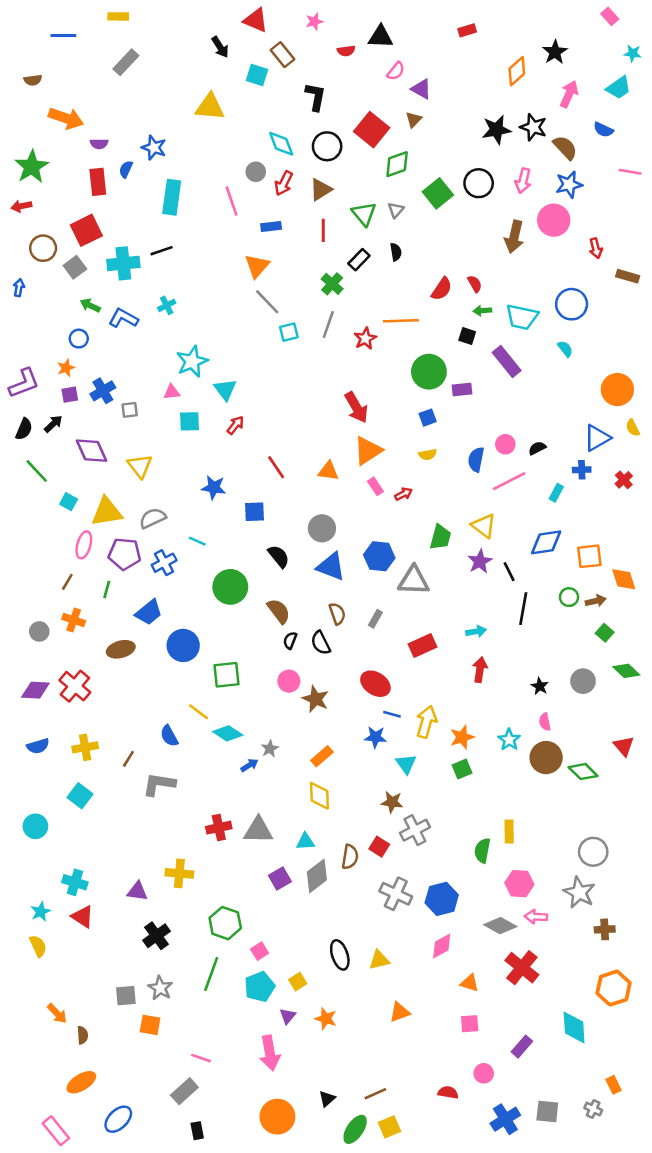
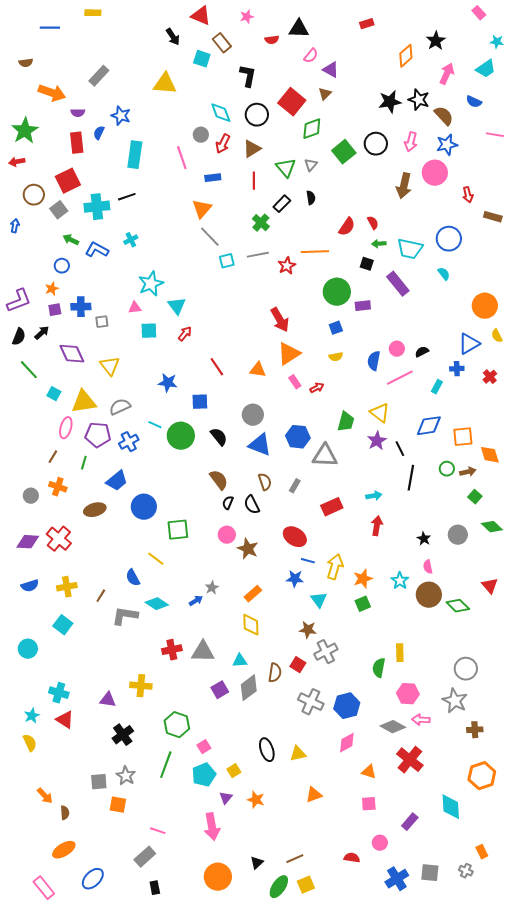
gray rectangle: (126, 62) -> (99, 76), moved
gray line: (328, 325) -> (258, 255), turned 60
blue cross: (103, 391) -> (81, 307), turned 30
green circle: (230, 587) -> (181, 436), moved
cyan diamond: (228, 733) -> (157, 604), moved

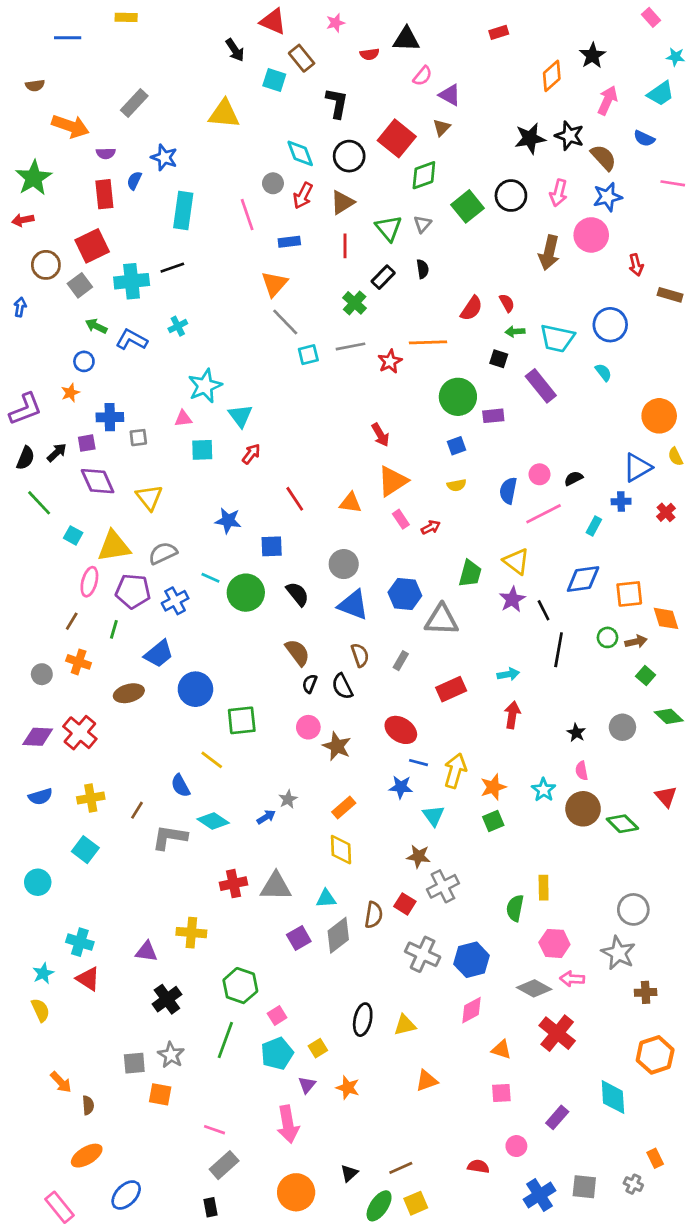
purple square: (55, 310) -> (87, 443), moved
red arrow: (280, 320) -> (380, 435), size x0.7
black ellipse: (267, 750) -> (363, 1020), turned 30
gray rectangle: (145, 857) -> (224, 1165), moved

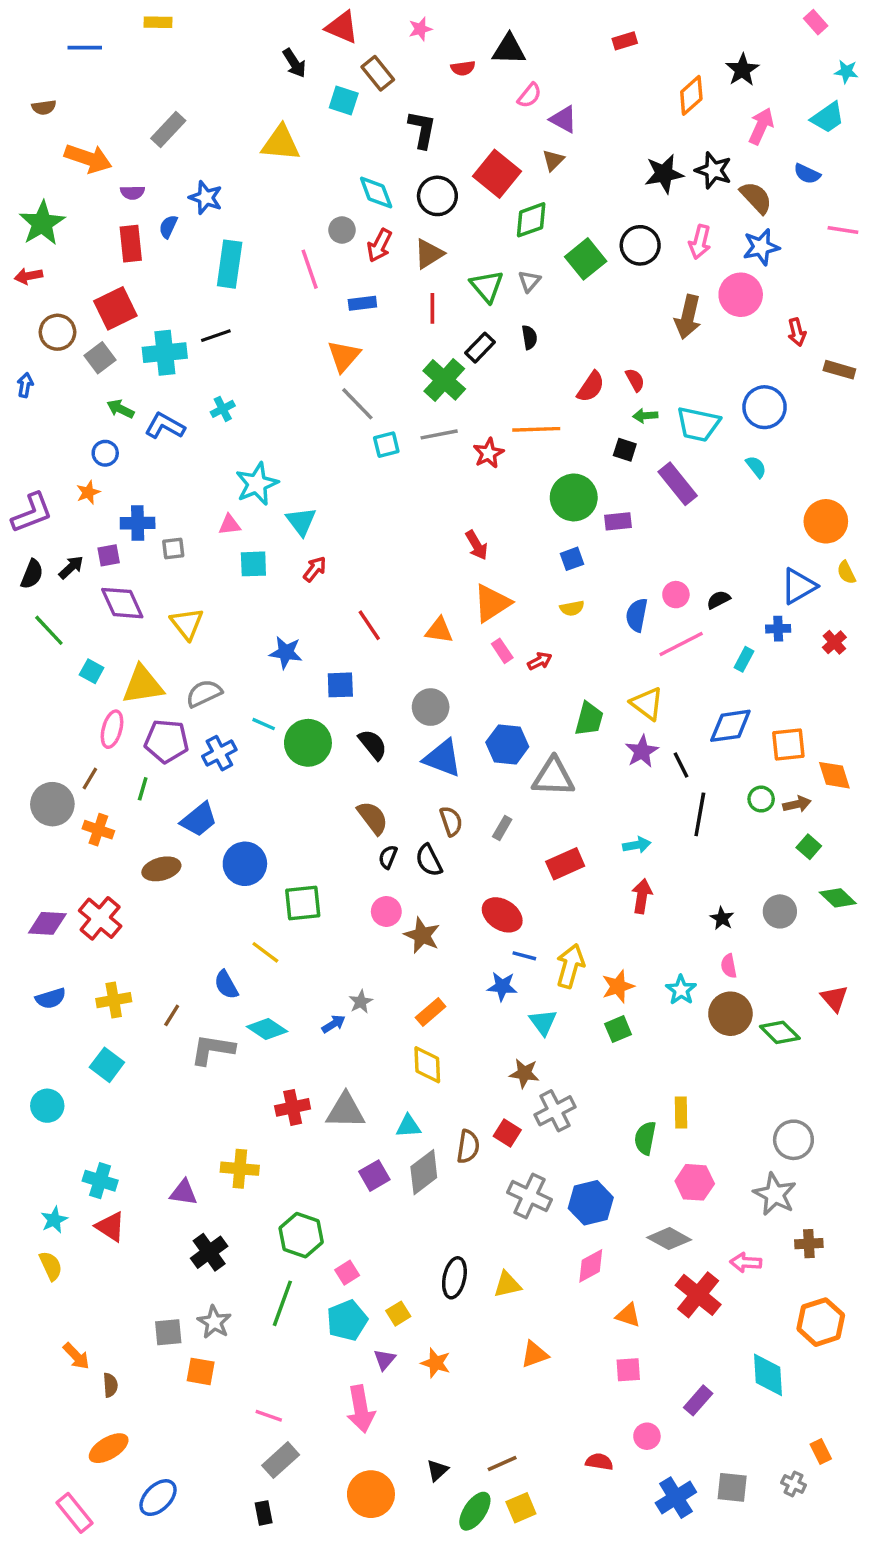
green cross: (355, 303) -> (444, 380), size x1.4
gray circle: (42, 674) -> (52, 804), moved, size x1.6
pink arrow: (572, 979) -> (746, 1262), moved

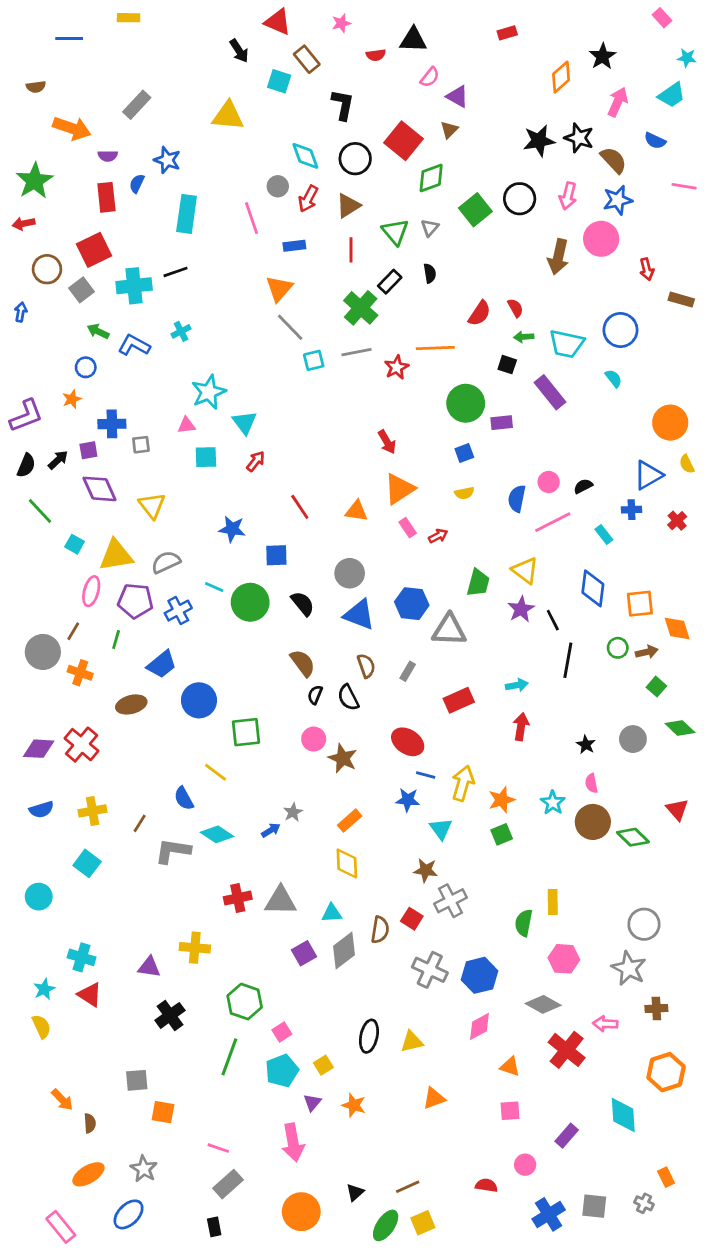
cyan rectangle: (744, 659) -> (604, 535), turned -66
blue diamond: (730, 726) -> (593, 588), turned -75
gray star: (214, 1322) -> (144, 1169), moved

